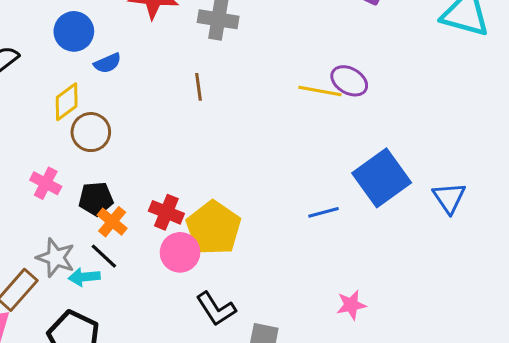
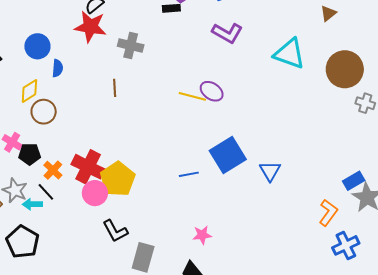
blue semicircle: (107, 63) -> (58, 68), turned -66
black pentagon: (96, 199) -> (30, 154), moved
red cross: (166, 212) -> (88, 167), size x1.5

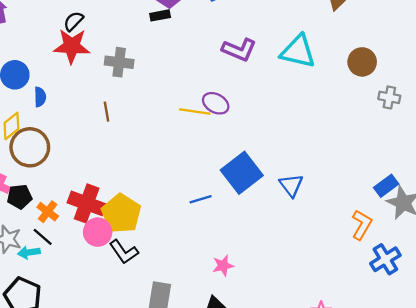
purple L-shape: (227, 33) -> (239, 50), moved
brown circle: (345, 69) -> (362, 62), size x0.7
brown circle: (44, 112) -> (30, 147), size x1.4
black L-shape: (115, 231) -> (124, 252), moved

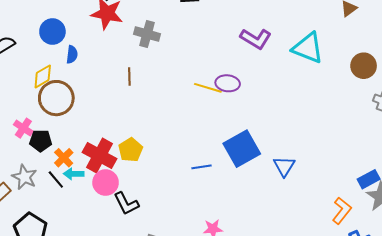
purple ellipse: (216, 103) -> (228, 83), turned -30
yellow pentagon: (121, 214) -> (131, 150), moved, size x0.7
cyan arrow: (29, 252) -> (74, 174), moved

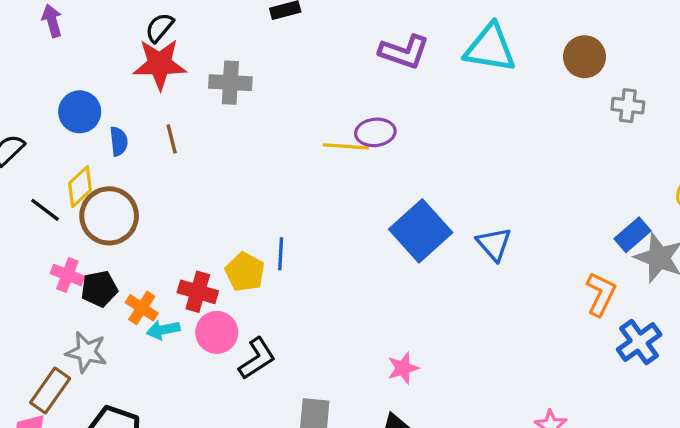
brown line: (129, 76) -> (172, 139), moved
red cross: (100, 156) -> (198, 292), size x0.7
blue line: (202, 167) -> (281, 254), moved, turned -66
black line: (56, 180) -> (45, 210), moved
black L-shape: (126, 204) -> (257, 358), turned -84

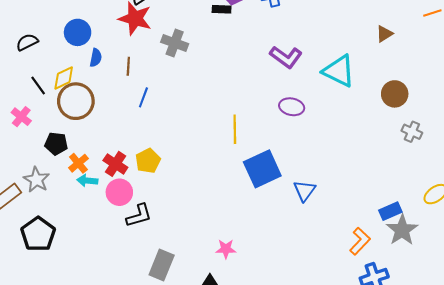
purple ellipse: (375, 132) -> (292, 107), moved
yellow line: (346, 146) -> (235, 129), moved, turned 68
blue line: (281, 254) -> (143, 97), moved
pink cross: (67, 275) -> (21, 117), moved

